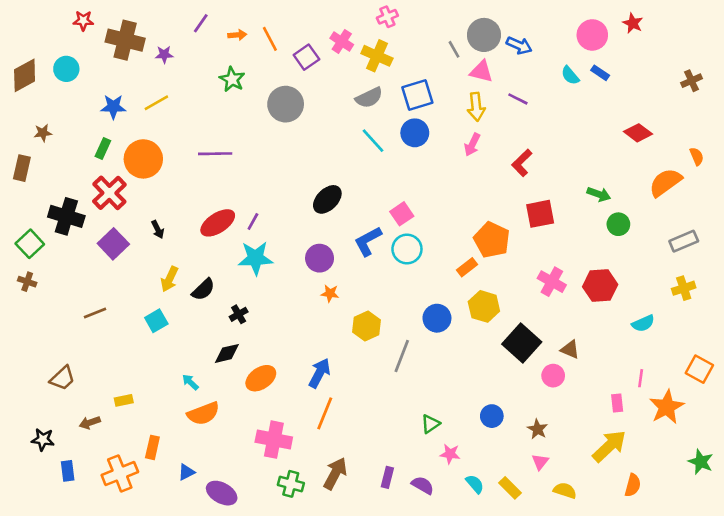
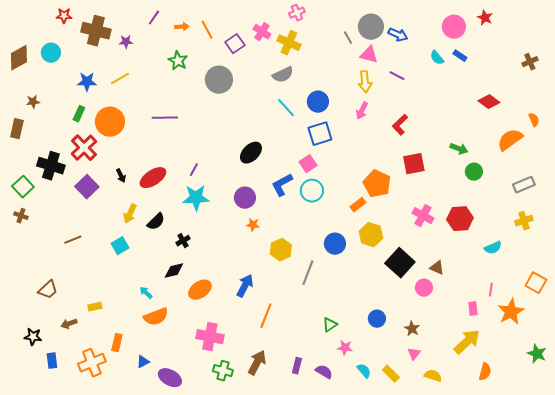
blue square: (417, 95) -> (320, 134), moved
red ellipse: (218, 223) -> (153, 178), moved
orange line: (325, 413) -> (266, 316), moved

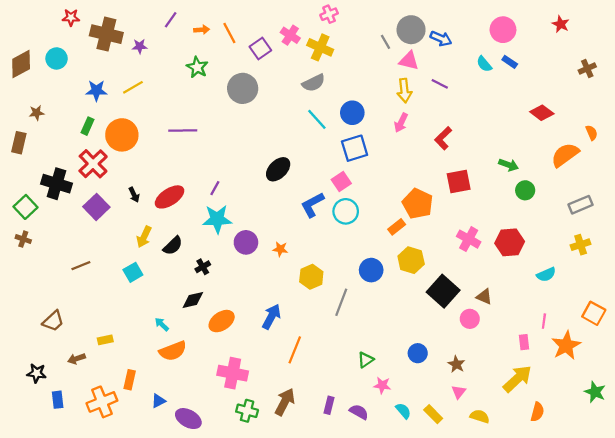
red star: (485, 18) -> (561, 24), moved
purple circle: (245, 198) -> (246, 242), moved

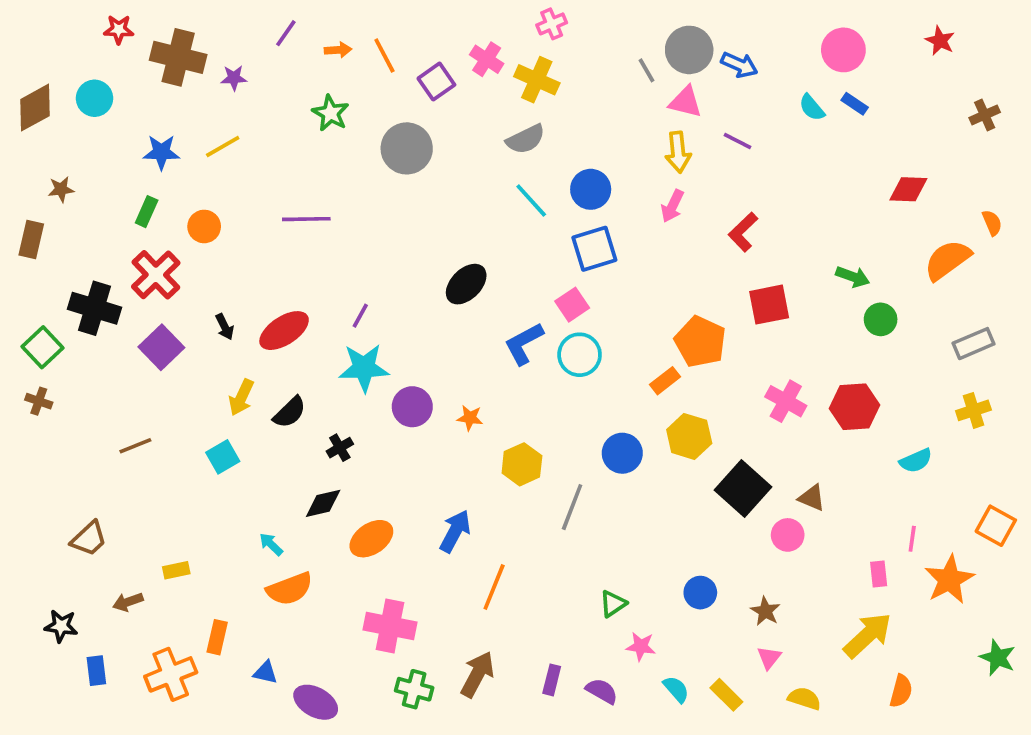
red diamond: (542, 113) -> (908, 189), turned -35
orange circle: (122, 135) -> (204, 226), size x0.6
blue triangle: (158, 401) -> (265, 672), turned 40

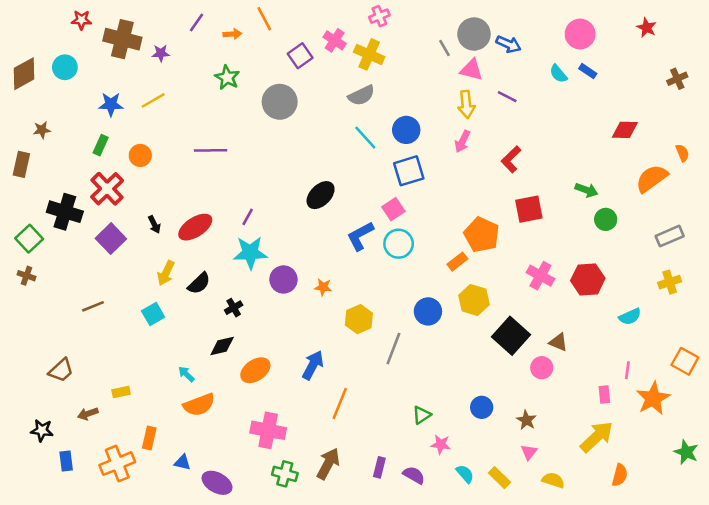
orange line: (384, 56) -> (264, 19), moved

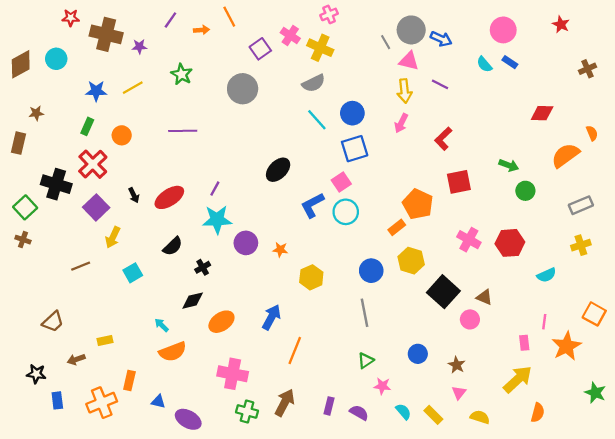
green star: (227, 77) -> (182, 74), moved
yellow arrow: (166, 273) -> (113, 237), moved
gray line: (393, 349) -> (365, 313), moved, turned -32

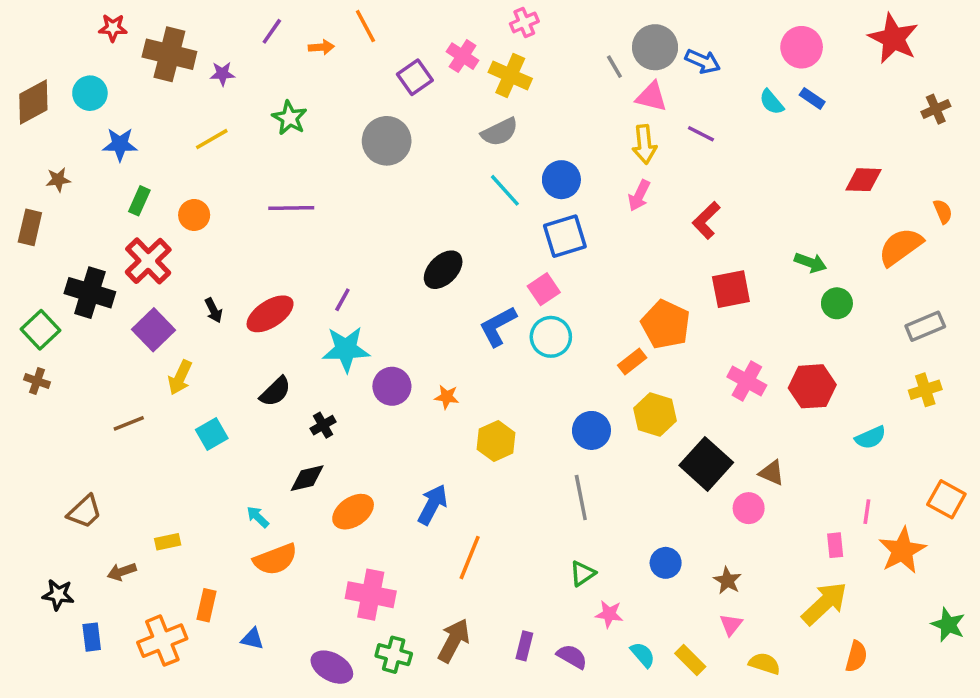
red star: (561, 24) -> (893, 38), size x1.8
blue star: (96, 91) -> (120, 144), moved
purple ellipse: (188, 419) -> (332, 667), moved

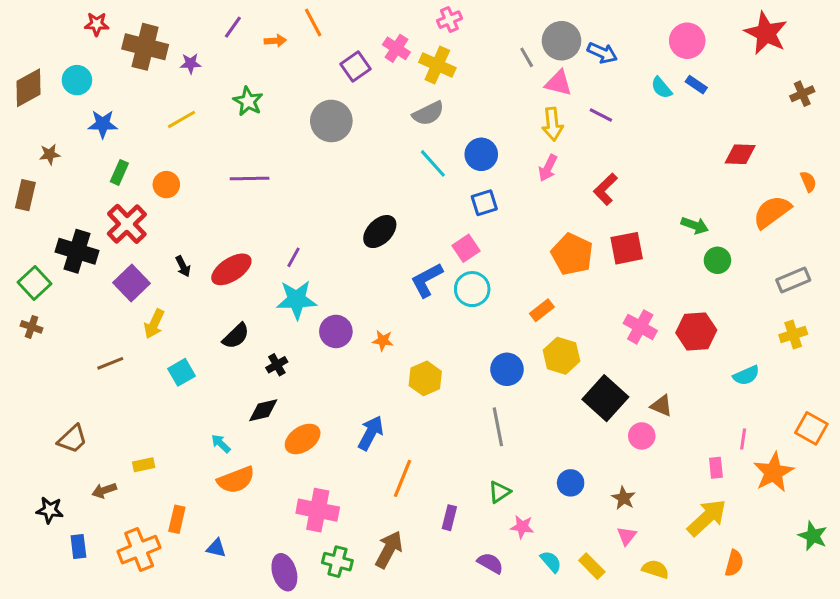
blue square: (565, 236) -> (484, 203), size x0.7
orange pentagon: (666, 324) -> (572, 254), moved
purple rectangle: (524, 646) -> (449, 518), moved
purple ellipse: (332, 667) -> (284, 572), turned 44

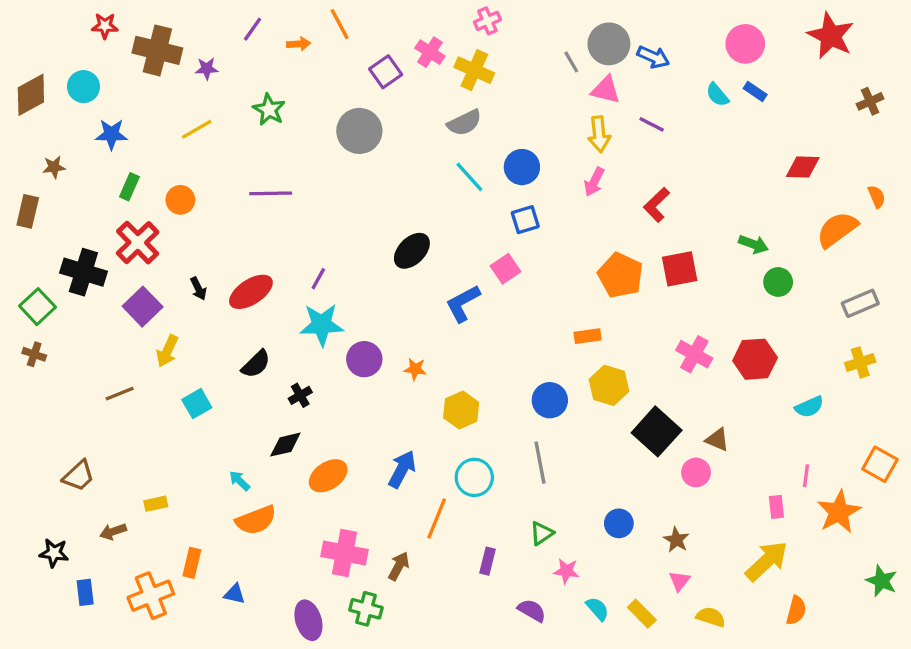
cyan circle: (472, 289) -> (474, 477), moved
orange rectangle: (542, 310) -> (588, 336), turned 30
brown arrow: (389, 550) -> (399, 566), moved, size x0.7

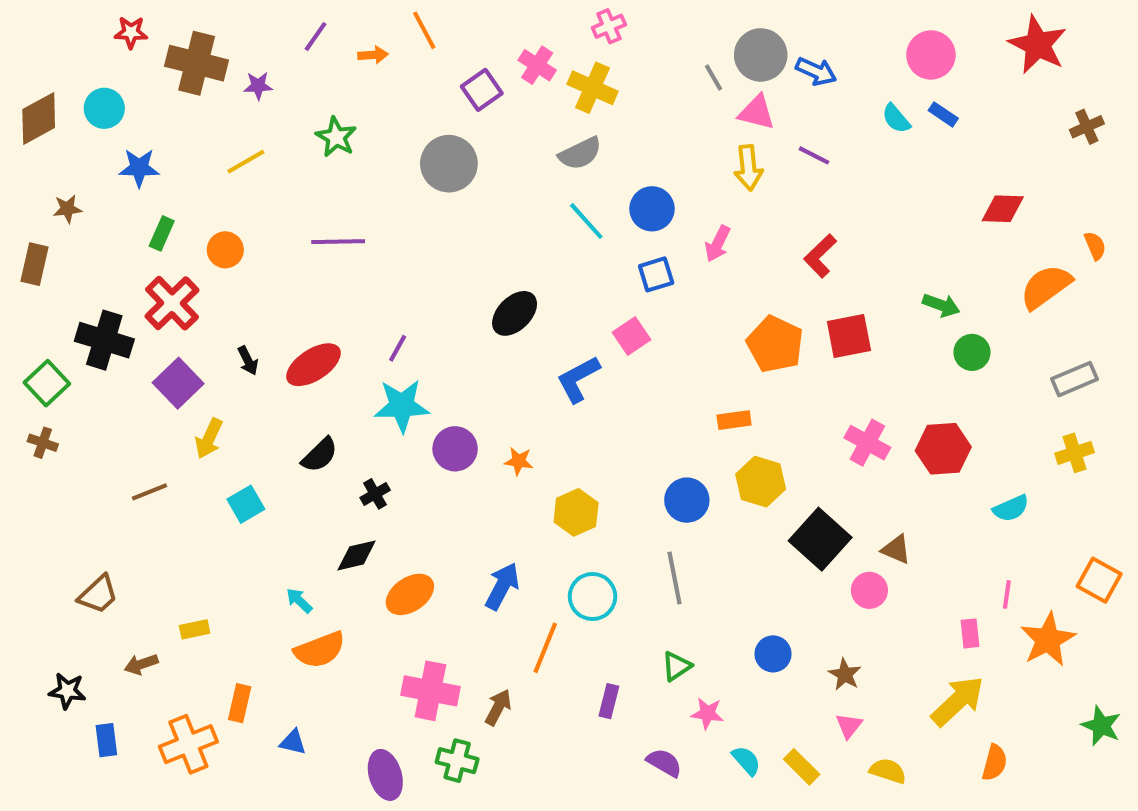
pink arrow: (594, 182) -> (718, 244), moved

